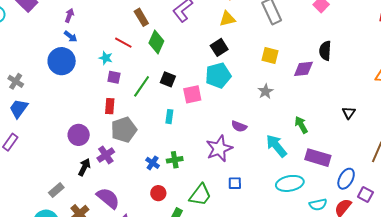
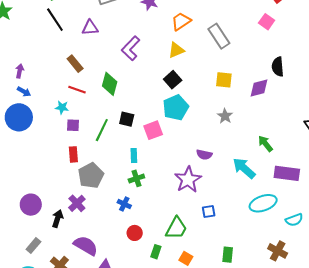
brown rectangle: (141, 17) -> (75, 64), moved
purple circle: (79, 135) -> (31, 205), moved
green cross: (175, 160) -> (136, 178), moved

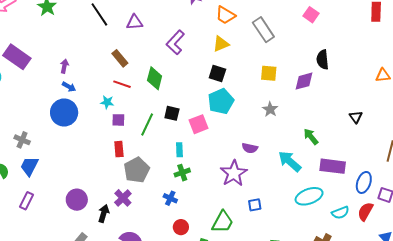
orange trapezoid: (181, 21) -> (225, 15), turned -115
black square: (173, 80) -> (217, 74), turned -30

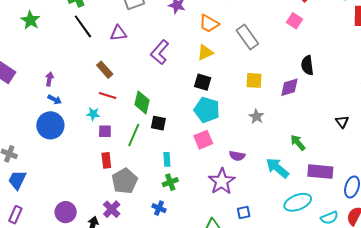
green diamond: (155, 78) -> (142, 102), moved
cyan pentagon: (221, 101) -> (207, 110), turned -30
pink square: (198, 124) -> (203, 140), moved

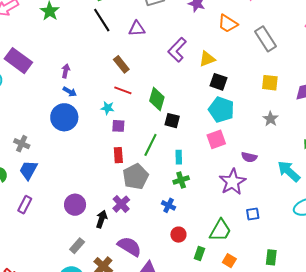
yellow triangle: (205, 52) -> (207, 59), moved
green line: (134, 135) -> (150, 145), moved

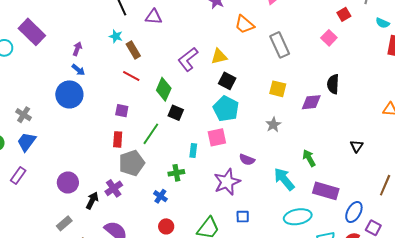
purple L-shape: (177, 50) -> (188, 59), moved
cyan star: (108, 108) -> (116, 36), moved
cyan rectangle: (179, 157) -> (193, 151), moved

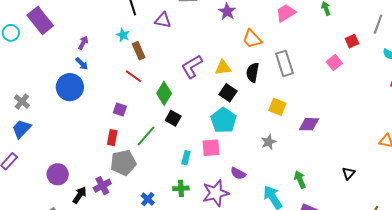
black semicircle: (333, 84) -> (253, 72), moved
green cross: (176, 173) -> (181, 188), moved

